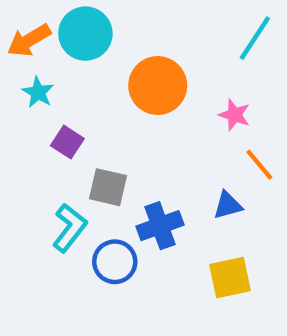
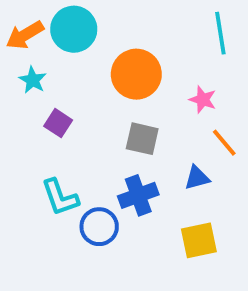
cyan line: (255, 38) -> (220, 33), turned -42
gray square: (108, 187) -> (142, 139), moved
cyan L-shape: (70, 228) -> (60, 197), turned 123

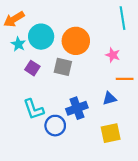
cyan circle: (74, 29) -> (41, 37), moved
gray square: (142, 139) -> (63, 67), moved
orange line: (224, 143) -> (125, 79), turned -49

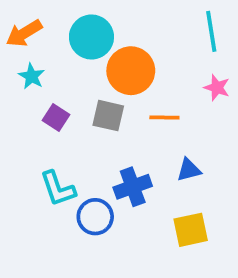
cyan circle: (41, 37) -> (91, 37), moved
pink star: (113, 55) -> (217, 88), moved
orange line: (125, 79) -> (164, 117), moved

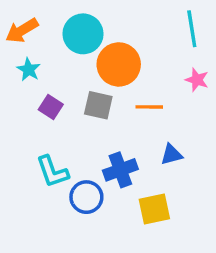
yellow square: (191, 230) -> (154, 209), moved

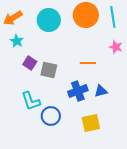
orange circle: (119, 64) -> (86, 15), moved
gray square: (98, 105) -> (49, 70), moved
blue cross: (120, 170) -> (78, 91), moved

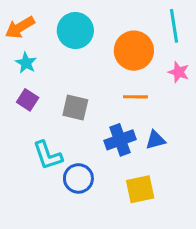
orange circle: (86, 15) -> (134, 51), moved
purple square: (30, 63) -> (28, 100), moved

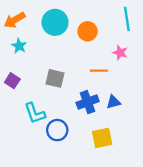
orange circle: (134, 51) -> (88, 31), moved, size x0.7
pink star: (179, 72) -> (120, 53), moved
purple square: (28, 100) -> (12, 81), moved

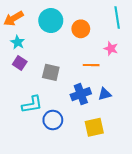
purple square: (12, 81) -> (20, 63), moved
cyan L-shape: (35, 113) -> (32, 104), turned -80

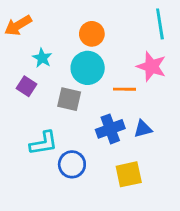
cyan circle: (51, 21) -> (88, 68), moved
orange circle: (81, 29) -> (92, 34), moved
cyan star: (18, 42) -> (42, 58), moved
pink star: (111, 49) -> (151, 66), size x1.5

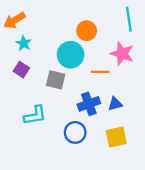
orange circle: (92, 34) -> (87, 31), moved
cyan star: (42, 58) -> (24, 43), moved
blue circle: (72, 164) -> (75, 132), moved
yellow square: (129, 174) -> (116, 137), moved

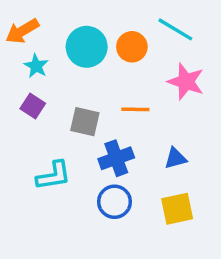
cyan line: (129, 19) -> (175, 29), moved, turned -50
cyan circle: (71, 55) -> (87, 47), moved
orange line: (100, 72) -> (135, 109), moved
blue cross: (89, 104) -> (116, 158), moved

